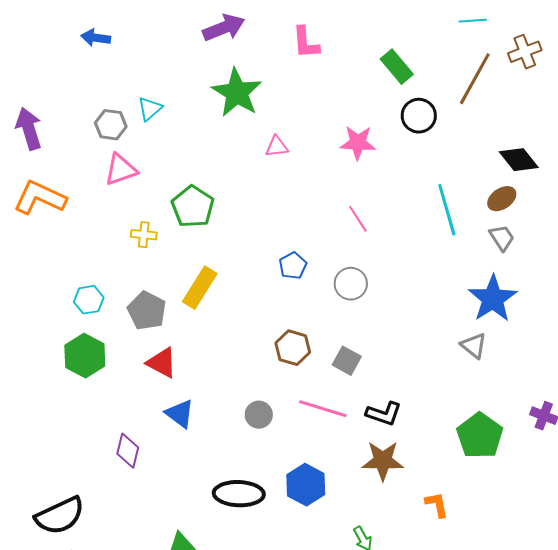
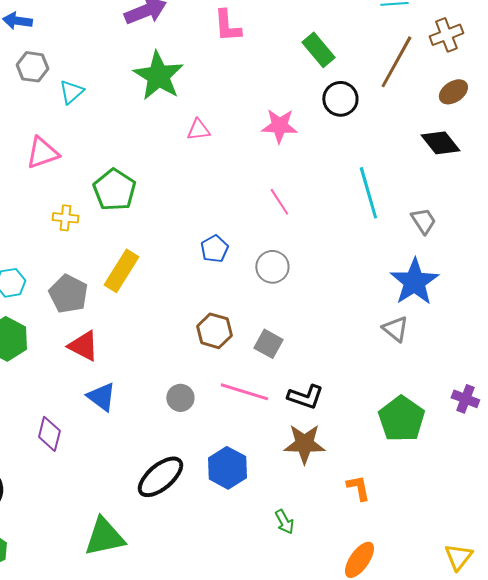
gray hexagon: (111, 125) -> (32, 67), moved
brown ellipse: (502, 199) -> (453, 92), moved
black ellipse: (239, 494) -> (160, 477), turned -42

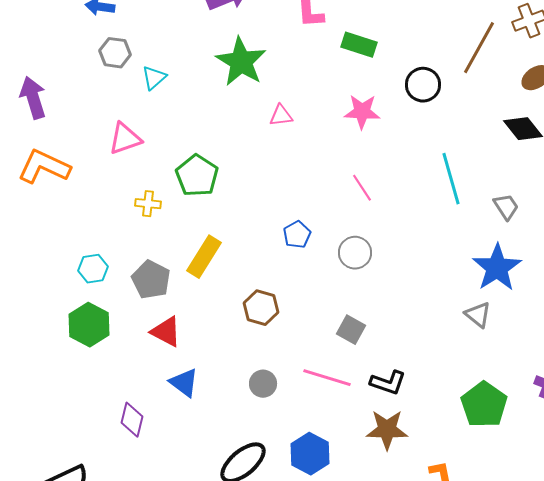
green rectangle: (318, 50) -> (359, 45), moved, turned -32
brown hexagon: (214, 331) -> (261, 308), moved

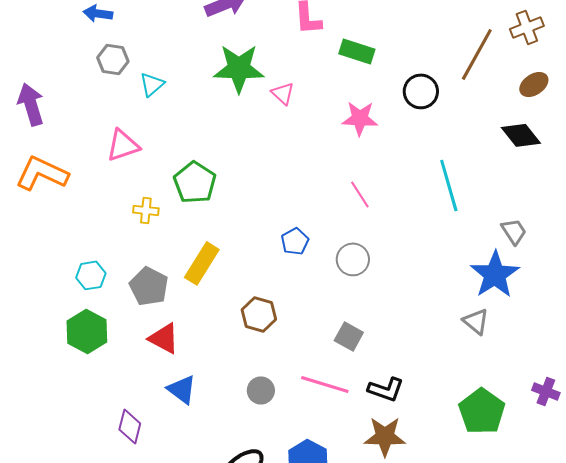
green star: (241, 62) -> (239, 68), turned -30
pink triangle: (281, 116) -> (283, 93), moved, turned 50
gray trapezoid: (506, 207) -> (514, 231), moved

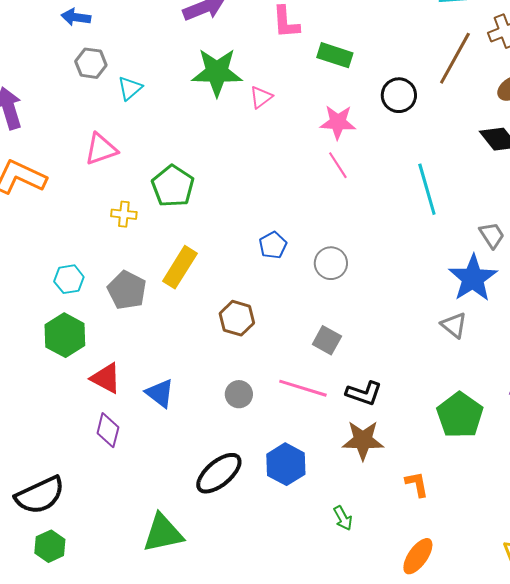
pink triangle: (283, 93) -> (261, 97), turned 40
pink line: (360, 194) -> (338, 165), moved
red triangle: (164, 338) -> (106, 378), moved

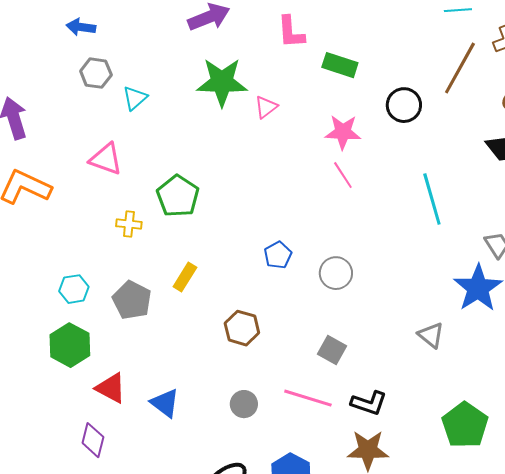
pink triangle: (101, 149) -> (106, 159), turned 39
yellow rectangle: (180, 267) -> (185, 277), size x0.7
gray triangle: (454, 325) -> (431, 335), moved
purple diamond: (108, 430) -> (93, 440), moved

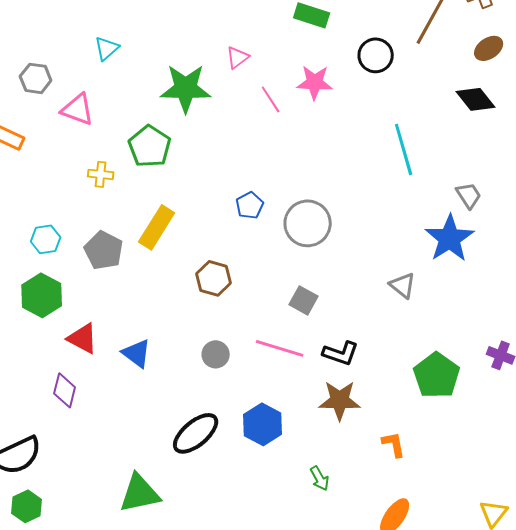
gray hexagon: (96, 73) -> (36, 78), moved
green star: (222, 82) -> (186, 88), moved
pink line: (343, 175) -> (271, 99), moved
gray circle: (336, 273) -> (308, 223), size x1.4
yellow rectangle: (185, 277) -> (157, 227), size x1.5

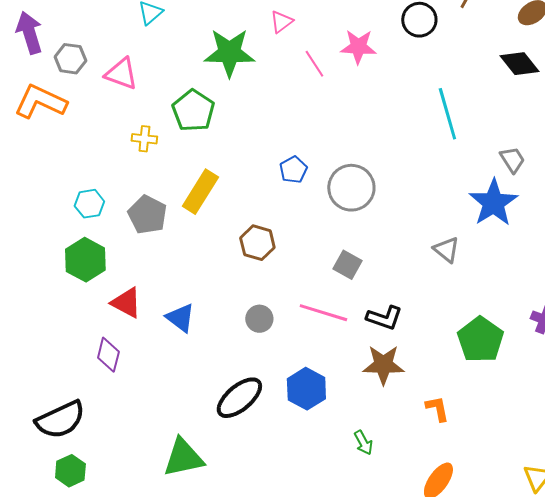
gray hexagon: (36, 78) -> (70, 59), moved

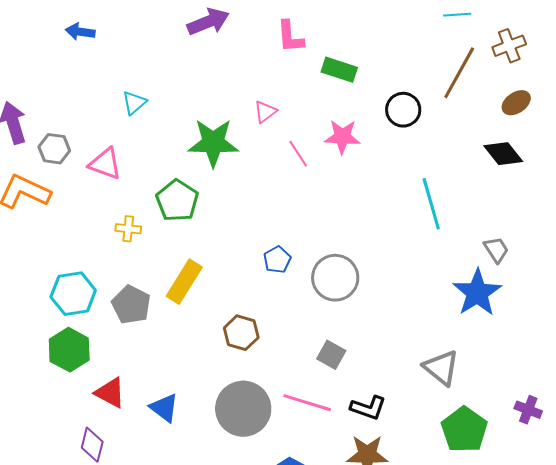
cyan hexagon: (89, 204) -> (73, 294), size x1.5
gray triangle: (446, 250) -> (441, 368), moved, size x1.4
gray circle: (259, 319) -> (243, 409), size x2.0

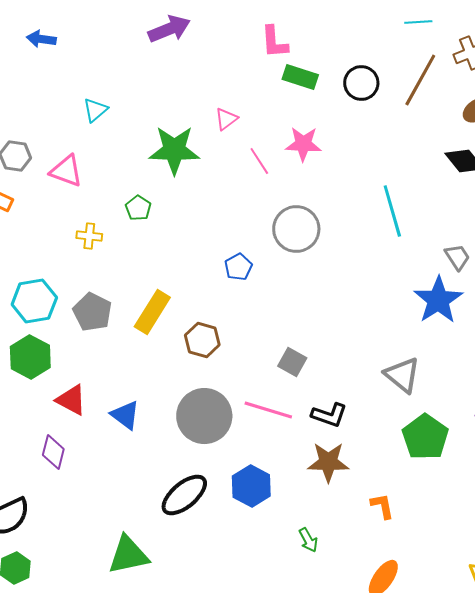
pink L-shape: (290, 37) -> (274, 42), moved
black circle: (403, 110) -> (361, 83), moved
green pentagon: (177, 201) -> (138, 208), size x0.6
gray circle: (335, 278) -> (296, 229), moved
yellow rectangle: (184, 282) -> (152, 312), moved

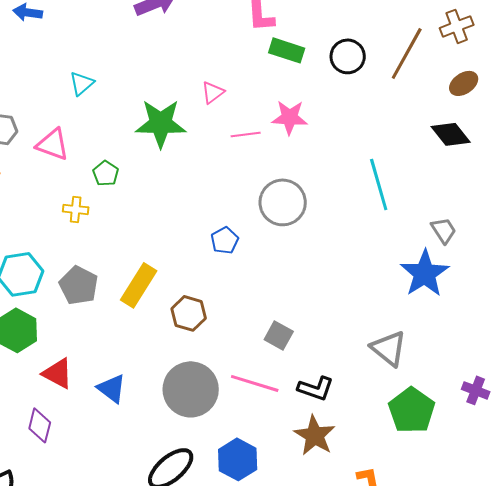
pink line: (259, 161) -> (246, 134), turned -64
green pentagon: (138, 208) -> (106, 173), moved
brown star: (328, 462) -> (315, 435), turned 30

